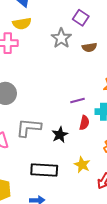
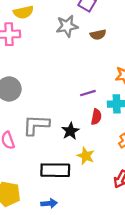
gray star: (61, 38) -> (67, 26), turned 30
yellow star: (82, 165) -> (86, 156), moved

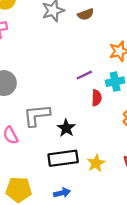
black star: (70, 131) -> (66, 128), moved
yellow star: (86, 156) -> (96, 163), moved, turned 30

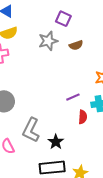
gray L-shape: (37, 115) -> (31, 130), turned -60

